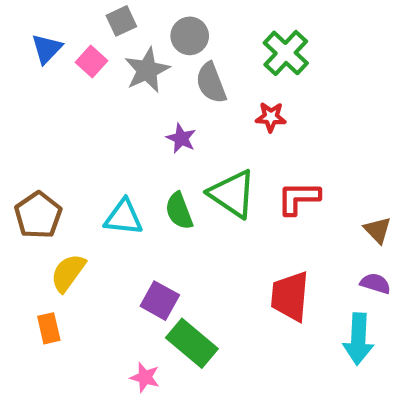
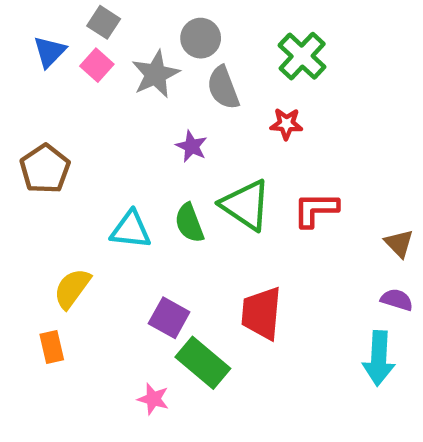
gray square: (121, 21) -> (104, 22), moved, turned -32
brown pentagon: (38, 215) -> (45, 169), moved
red trapezoid: (290, 296) -> (261, 313), moved

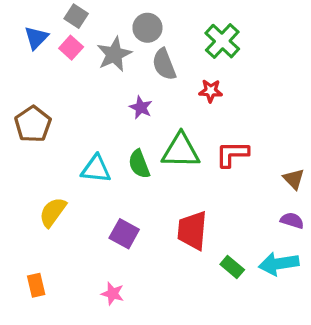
green triangle: (246, 205) -> (181, 151), turned -33
orange rectangle: (52, 347) -> (36, 285), moved
cyan arrow: (379, 358) -> (279, 264), turned 78
green rectangle: (203, 363) -> (232, 267), moved, size x0.6

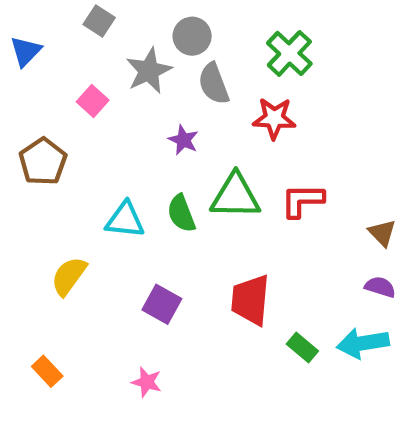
blue triangle: (36, 38) -> (26, 51), moved
pink square: (71, 48) -> (93, 101), moved
red star: (211, 91) -> (274, 118), size x1.4
orange rectangle: (36, 285) -> (47, 371), turned -30

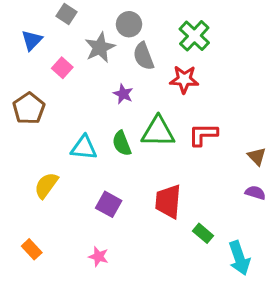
blue triangle: (26, 51) -> (32, 40), moved
cyan arrow: (363, 343) -> (239, 258), moved, turned -100

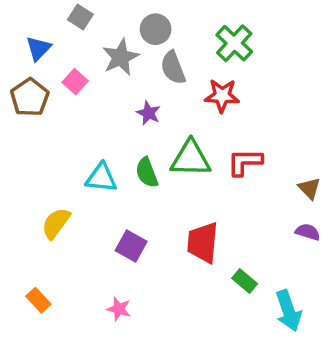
brown pentagon: (29, 108) -> (30, 97), moved

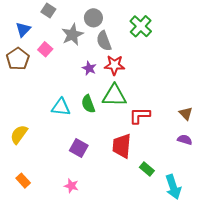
red star: (222, 96) -> (114, 65), moved
red L-shape: (245, 162) -> (140, 115), moved
yellow semicircle: (56, 223) -> (19, 134), moved

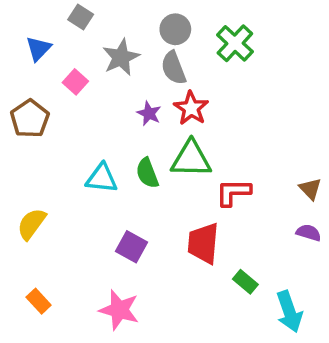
gray circle: (93, 18) -> (175, 29), moved
brown pentagon: (18, 59) -> (30, 119), moved
red star: (114, 65) -> (191, 108), turned 30
pink star: (71, 186) -> (119, 310), size x1.6

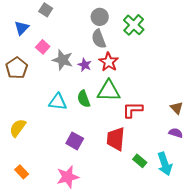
gray star: (121, 57) -> (63, 60), moved, turned -30
pink star: (119, 310) -> (68, 177), turned -30
cyan arrow: (289, 312) -> (165, 164), moved

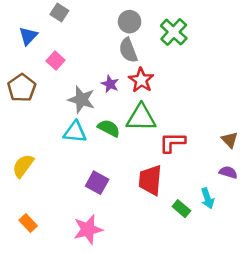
gray star: (63, 60) -> (81, 100), moved
green semicircle: (84, 99) -> (109, 128), turned 138
cyan arrow: (165, 164) -> (207, 198), moved, size x0.7

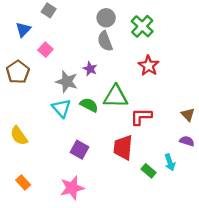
red star: (141, 80) -> (149, 66), moved
cyan triangle: (75, 132) -> (61, 108), turned 42
yellow semicircle: (23, 166) -> (19, 136), turned -72

